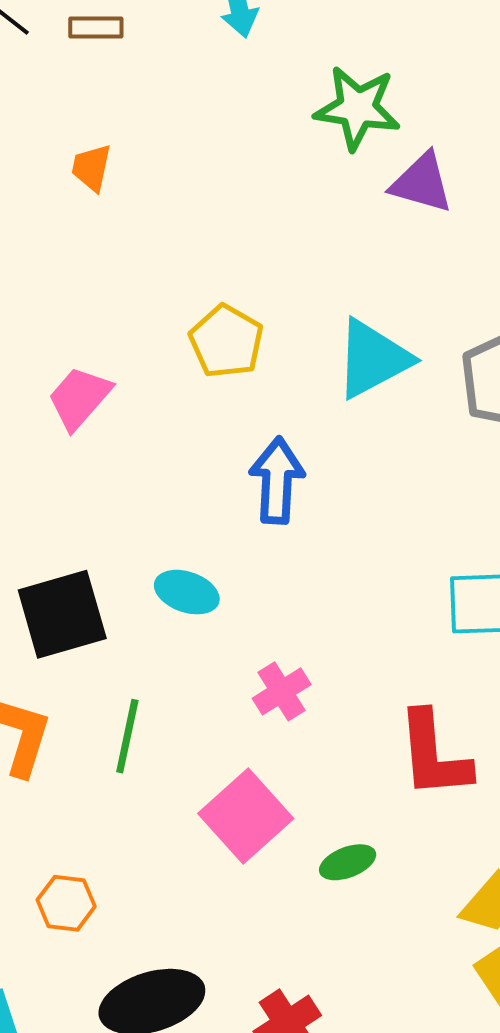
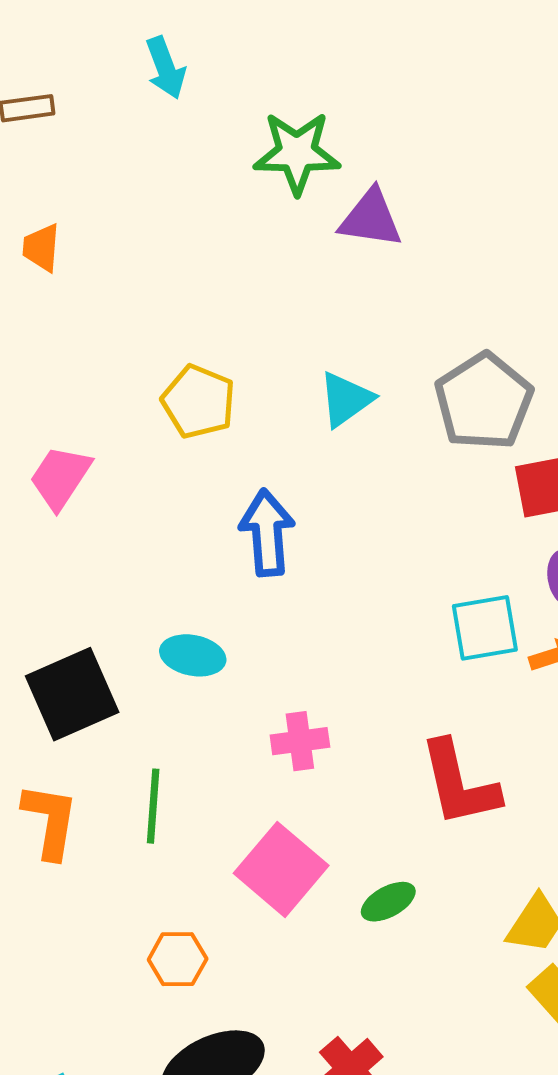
cyan triangle: (373, 359) -> (346, 399), size x0.7
pink cross: (282, 691) -> (300, 741), turned 32
orange hexagon: (66, 903) -> (178, 959), moved

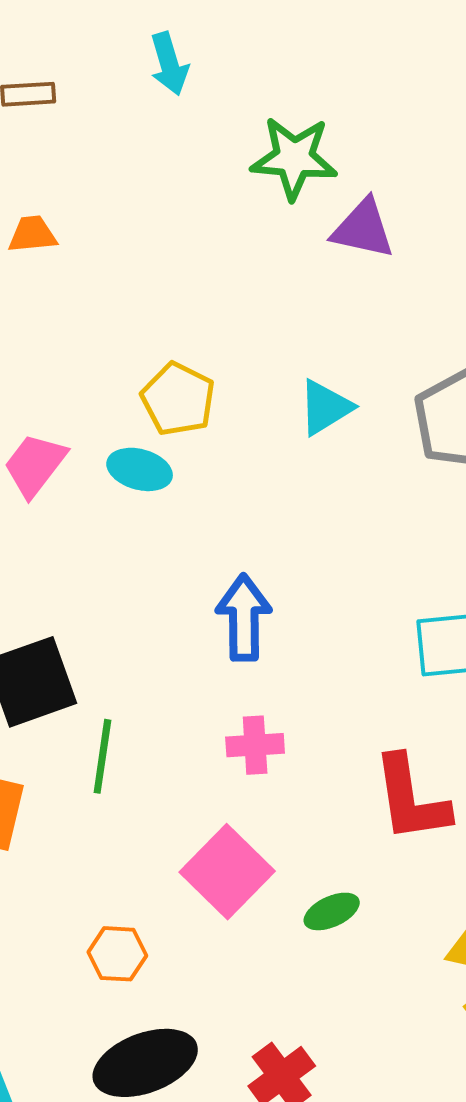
orange trapezoid: (41, 248) -> (32, 234), turned 76
blue arrow: (267, 533) -> (244, 618), moved
cyan ellipse: (193, 655) -> (140, 469), moved
green line: (153, 806) -> (102, 756), moved

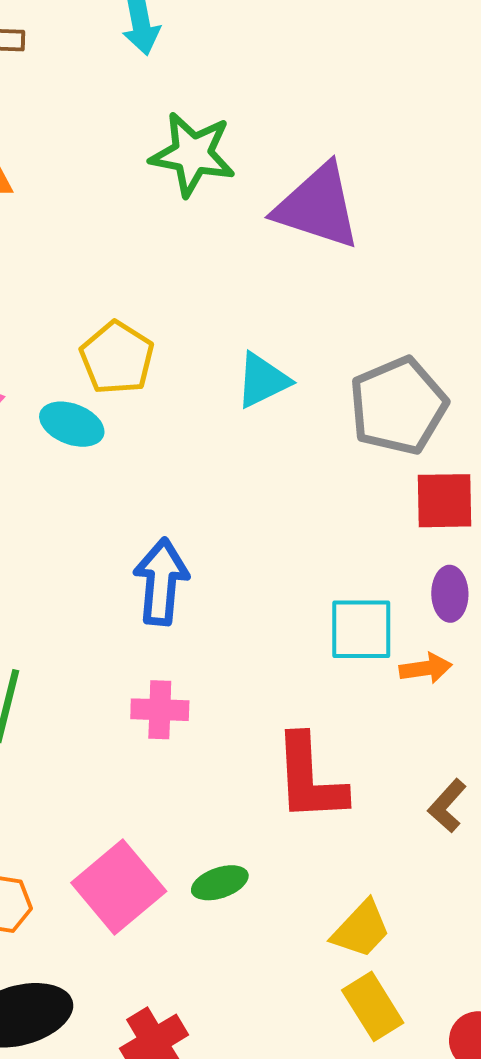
green star: (294, 158) -> (193, 154), moved
purple triangle: (363, 229) -> (318, 206), size x1.4
pink square: (227, 872) -> (119, 887), moved

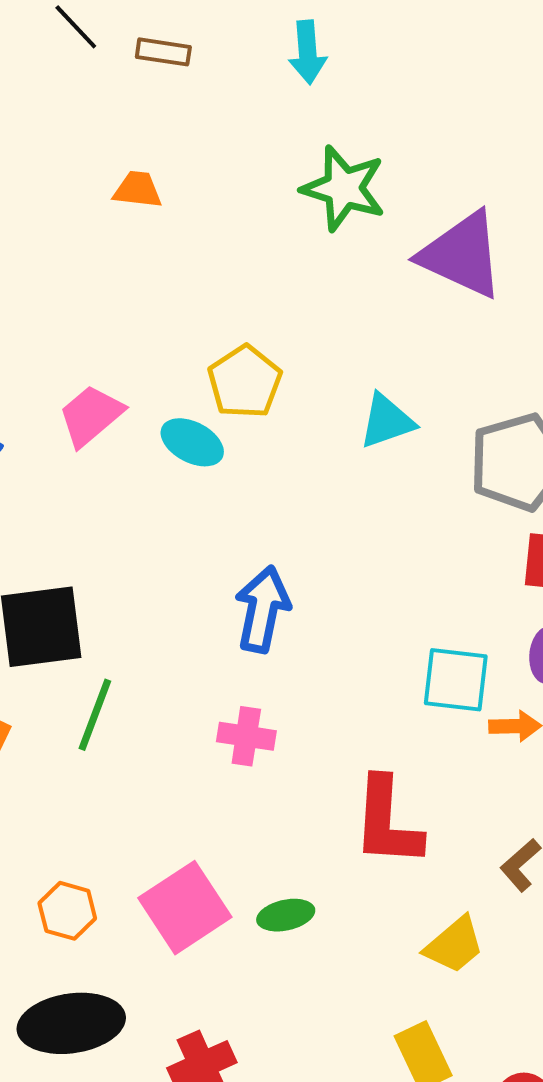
yellow trapezoid: (361, 929) -> (454, 945), moved

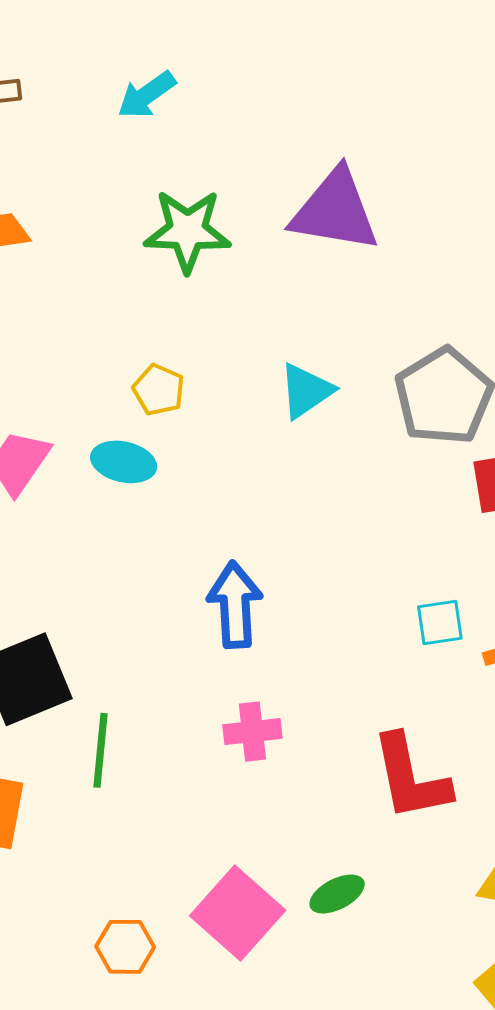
cyan arrow: (308, 52) -> (147, 95), moved, turned 74
green star: (344, 188) -> (187, 231), moved
yellow pentagon: (245, 382) -> (159, 390), size x0.7
cyan square: (456, 680) -> (440, 623), size x0.7

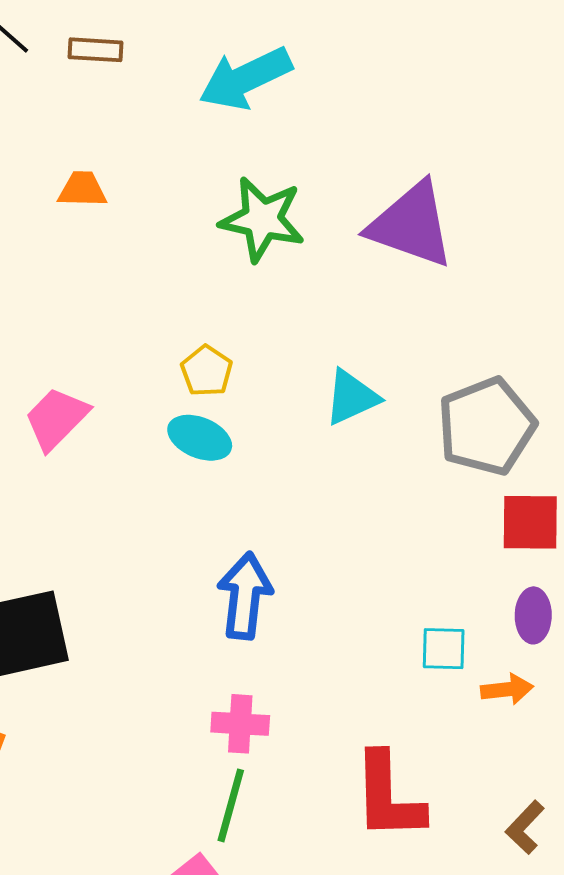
cyan arrow: (147, 95) -> (245, 78), size x1.5
cyan ellipse: (124, 462) -> (200, 438), moved
green line: (101, 750) -> (231, 805), moved

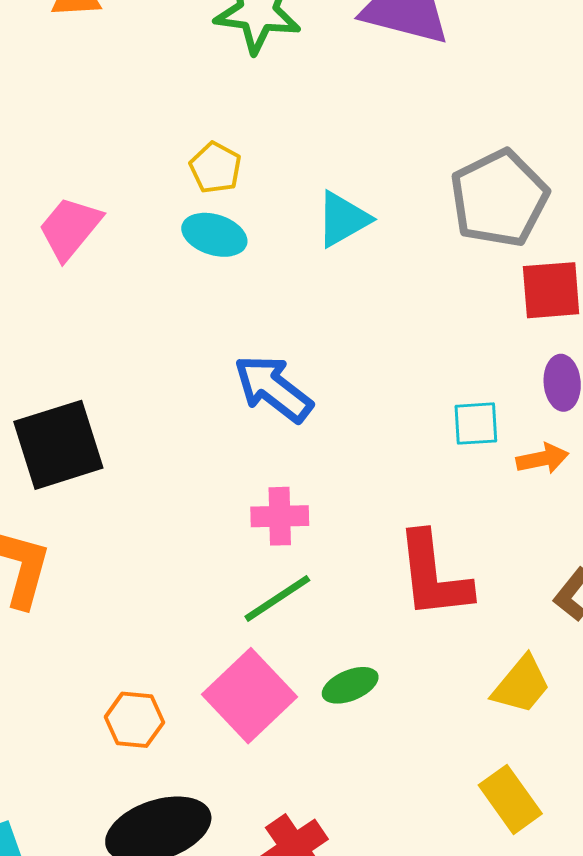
cyan triangle: (352, 397) -> (343, 219), moved
blue arrow: (245, 596) -> (273, 388), turned -54
green line: (231, 805) -> (277, 598), turned 46

